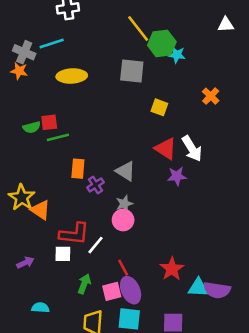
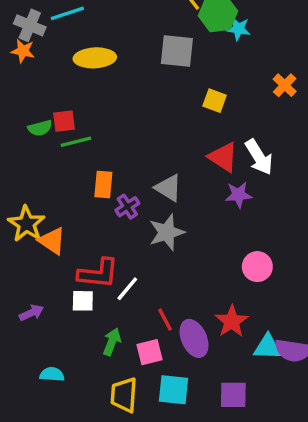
gray star: (124, 204) -> (167, 232), size x1.5
pink circle: (123, 220) -> (257, 267), moved
purple ellipse: (131, 290) -> (194, 338), moved

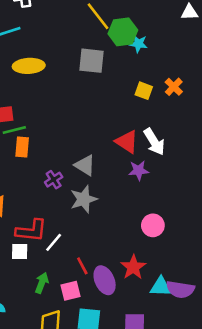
yellow square: (215, 101) -> (144, 91), moved
orange rectangle: (103, 184) -> (22, 147), moved

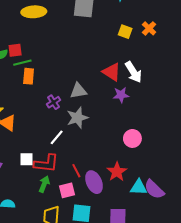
gray triangle: (85, 165) -> (78, 91), turned -42
red L-shape: (31, 231) -> (46, 163), moved
white line: (54, 242) -> (57, 137), moved
purple semicircle: (180, 289) -> (154, 189), turned 35

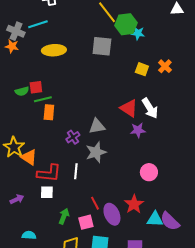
white line: (57, 137) -> (76, 171), turned -35
red L-shape: (46, 163) -> (49, 173), moved

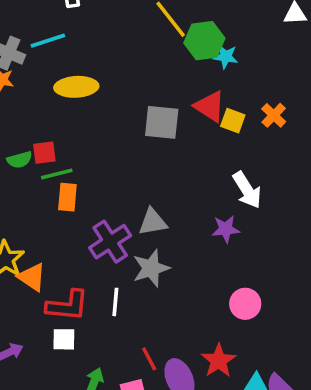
gray square: (102, 46) -> (162, 122), moved
red triangle: (129, 108) -> (210, 106), moved
purple cross: (73, 137) -> (110, 242), size x1.6

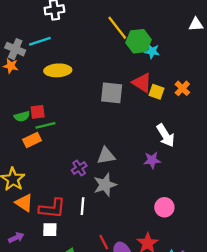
orange rectangle: (67, 197) -> (32, 140), moved, turned 60
purple cross: (110, 242) -> (79, 168), size x0.6
orange triangle: (32, 277) -> (24, 203), moved

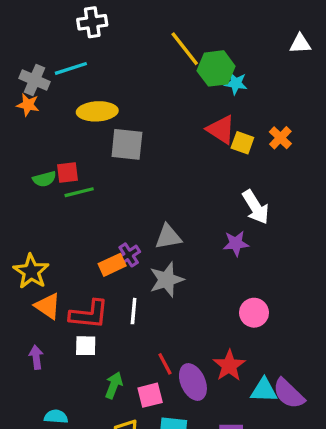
gray square: (112, 93) -> (127, 144), moved
orange rectangle: (32, 140) -> (112, 265), moved
purple arrow: (16, 238) -> (36, 357), turned -72

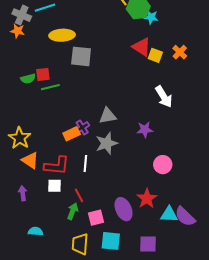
purple star: (236, 243) -> (145, 130), moved
red line: (165, 364) -> (79, 195), moved

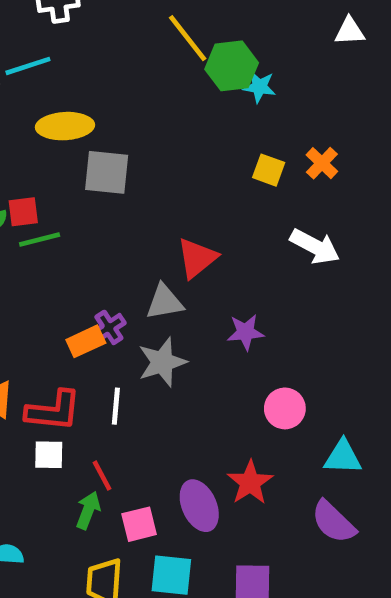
red triangle: (142, 47) -> (197, 258), moved, turned 48
white arrow: (164, 97) -> (315, 246), moved, turned -30
cyan triangle: (169, 214) -> (343, 457), moved

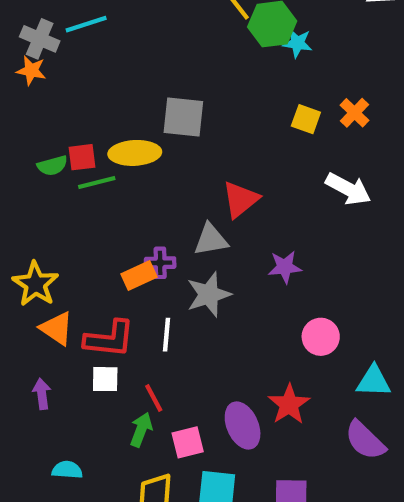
yellow ellipse: (65, 126) -> (135, 153), moved
gray square: (107, 172) -> (183, 117), moved
purple cross: (109, 327) -> (160, 263), turned 32

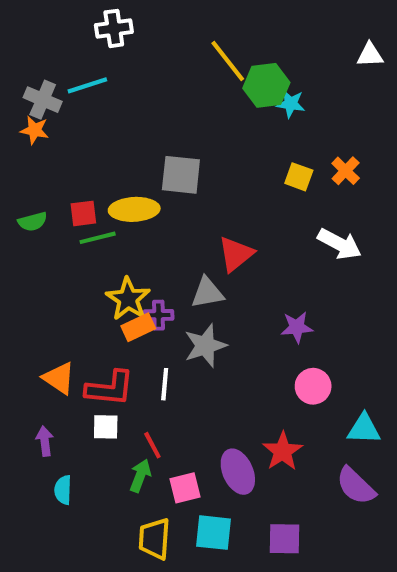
green semicircle: (52, 166) -> (33, 222), moved
purple star: (285, 267) -> (297, 327), moved
yellow star: (35, 284) -> (128, 299), moved
cyan semicircle: (67, 470) -> (63, 490), moved, turned -92

